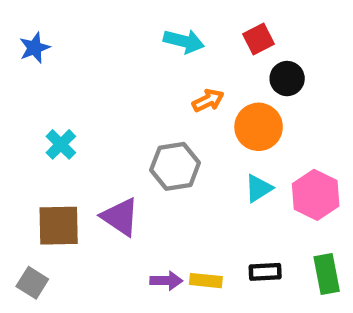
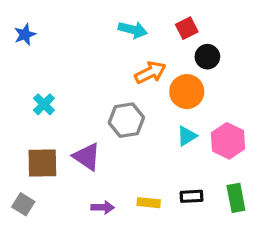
orange arrow: (208, 100) -> (150, 73), size x1.4
purple arrow: (166, 281) -> (103, 207), moved

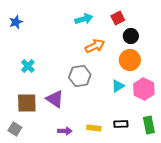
cyan arrow: (133, 30) -> (84, 19), turned -30
orange circle: (187, 92) -> (130, 60), moved

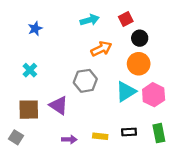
blue star: (16, 22) -> (35, 29), moved
cyan triangle: (118, 86) -> (126, 91), size x1.5

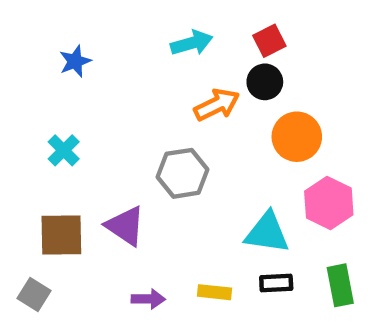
black circle: (140, 38) -> (265, 82), moved
cyan triangle: (126, 91) -> (267, 233), moved, turned 40

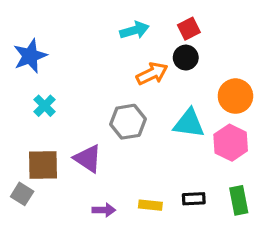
blue star: (75, 61) -> (30, 56), moved, size x1.5
orange circle: (297, 137) -> (235, 96), moved
cyan triangle: (267, 233) -> (189, 123), moved
gray square: (34, 294) -> (22, 194), moved

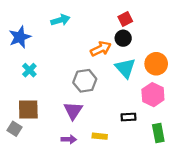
cyan arrow: (134, 30) -> (60, 20), moved
cyan triangle: (189, 123) -> (125, 68), moved, turned 40
purple triangle: (88, 159) -> (73, 111), moved, turned 30
black rectangle: (194, 199) -> (128, 117), moved

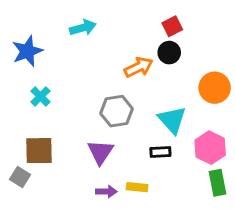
cyan triangle: (125, 68) -> (172, 120), moved
pink hexagon: (153, 95) -> (210, 148), moved
black rectangle: (128, 117) -> (160, 152), moved
purple arrow: (69, 139) -> (106, 192), moved

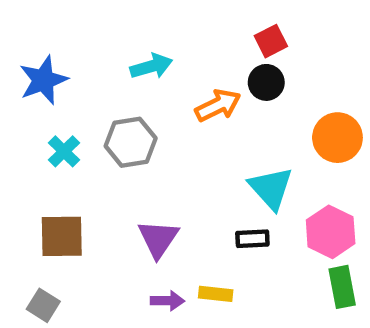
cyan arrow: (83, 28) -> (151, 66), moved
gray hexagon: (117, 111) -> (131, 142), moved
gray square: (20, 177) -> (43, 305), moved

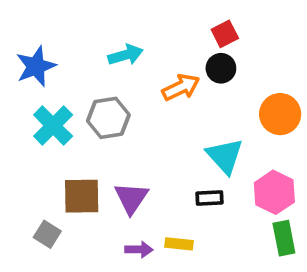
cyan cross: (64, 151) -> (53, 126), size x1.5
brown square: (62, 236) -> (82, 196), moved
gray square: (43, 305) -> (47, 234), moved

